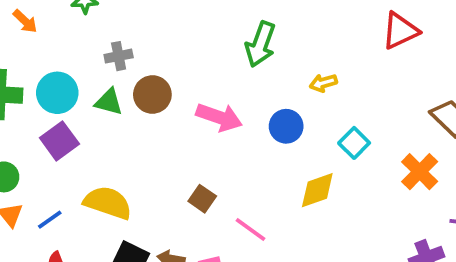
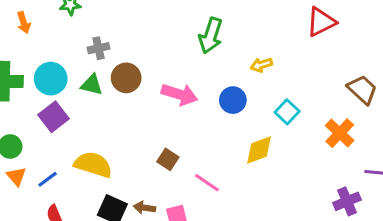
orange arrow: (25, 21) -> (24, 23), turned 30

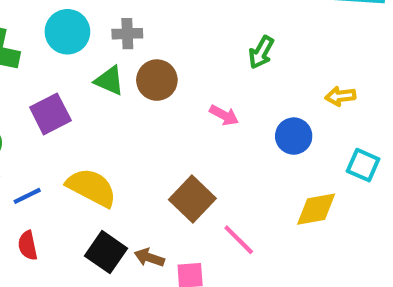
green arrow: (211, 36) -> (261, 52), moved, size x0.7
cyan circle: (51, 79) -> (67, 32), moved
pink arrow: (180, 94) -> (224, 115), size x0.6
cyan square: (287, 112) -> (363, 165), turned -30
brown square: (168, 159) -> (192, 199), size x1.5

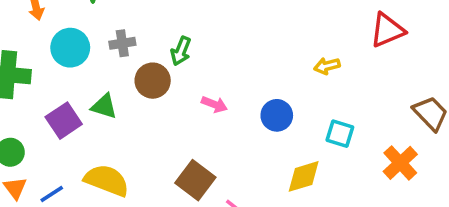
green arrow: (261, 52) -> (181, 51), moved
green triangle: (109, 81) -> (104, 106), moved
yellow arrow: (340, 96) -> (327, 66), moved

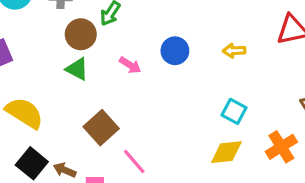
green triangle: (104, 106) -> (77, 69), moved
blue circle: (277, 115) -> (175, 51), moved
yellow diamond: (304, 176) -> (226, 152), moved

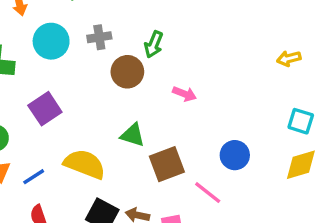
blue circle: (175, 51) -> (235, 155), moved
green triangle: (77, 69) -> (133, 135), moved
brown square: (101, 128) -> (167, 164), turned 32

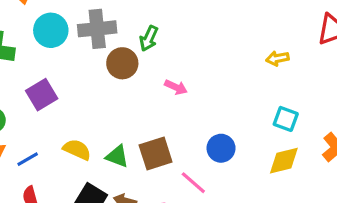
gray cross: (99, 37) -> (97, 29), size x1.6
green triangle: (133, 135) -> (117, 156), moved
yellow semicircle: (85, 164) -> (77, 150), size x0.7

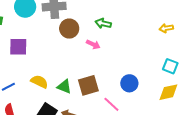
green arrow: (149, 38) -> (103, 23), moved, turned 77
pink arrow: (176, 87) -> (93, 44), moved
purple square: (42, 95) -> (18, 47), turned 30

